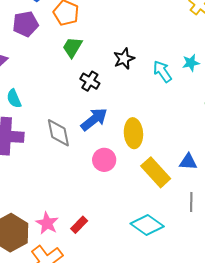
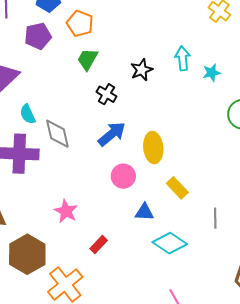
cyan arrow: (162, 71) -> (183, 58), moved, turned 30
gray diamond: (58, 133) -> (57, 134), moved
blue triangle: (188, 162) -> (144, 212), moved
yellow rectangle: (156, 172) -> (177, 188), size x0.7
pink star: (47, 223) -> (66, 211), moved

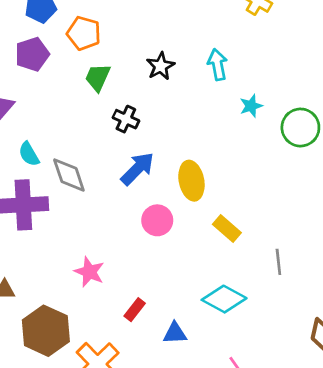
black star: (142, 70) -> (161, 66), moved
cyan star: (212, 73) -> (251, 106), moved
blue triangle: (144, 212) -> (175, 333), moved

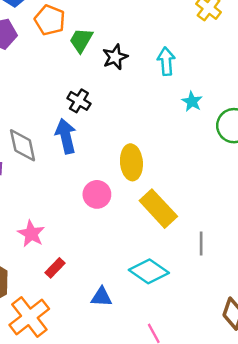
green trapezoid: (98, 77) -> (81, 40), moved
cyan star: (251, 106) -> (192, 101), turned -30
blue arrow: (138, 169) -> (66, 136), moved, turned -64
yellow rectangle: (227, 228) -> (158, 209), size x1.5
red rectangle: (135, 310) -> (55, 268), moved

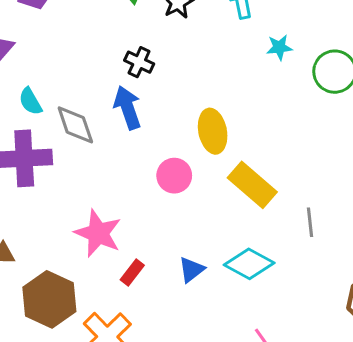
cyan star: (192, 101) -> (279, 47), turned -30
pink star: (31, 234) -> (98, 233), size x1.4
blue triangle: (102, 297) -> (192, 270), moved, turned -35

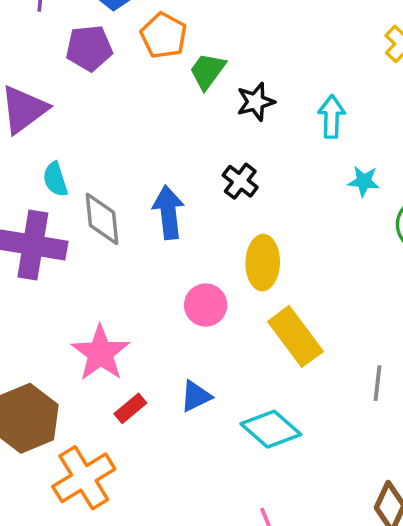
black cross: (139, 62) -> (240, 181), moved
gray line: (310, 222) -> (377, 383), moved
blue triangle: (192, 270) -> (196, 396), moved

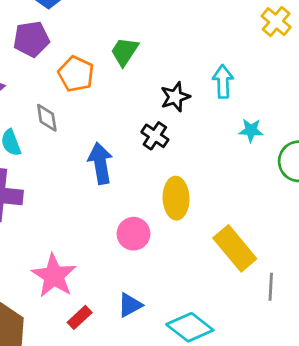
orange pentagon: (164, 35) -> (76, 74), moved
black star: (256, 102) -> (175, 97), moved
gray diamond: (102, 219) -> (47, 118), moved, size x0.7
yellow rectangle: (295, 336) -> (235, 248), moved

